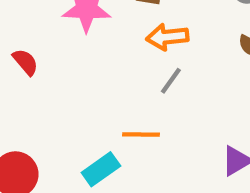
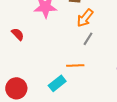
orange arrow: (167, 37) -> (85, 18), turned -42

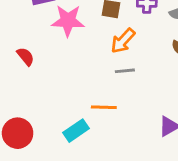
gray line: (88, 39) -> (125, 71), turned 48

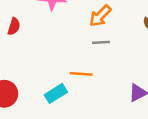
red semicircle: (26, 56) -> (14, 26), turned 54

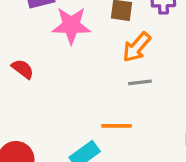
red semicircle: (14, 26) -> (23, 69), turned -66

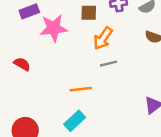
orange line: (116, 126) -> (81, 89), moved

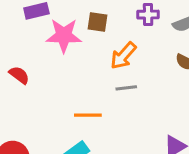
brown square: (89, 13) -> (98, 22), moved

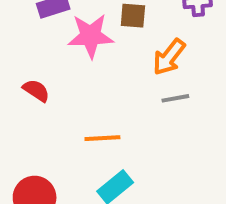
orange line: (88, 115) -> (102, 138), moved

